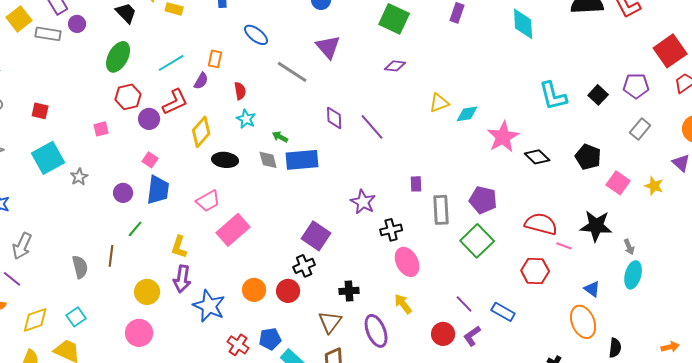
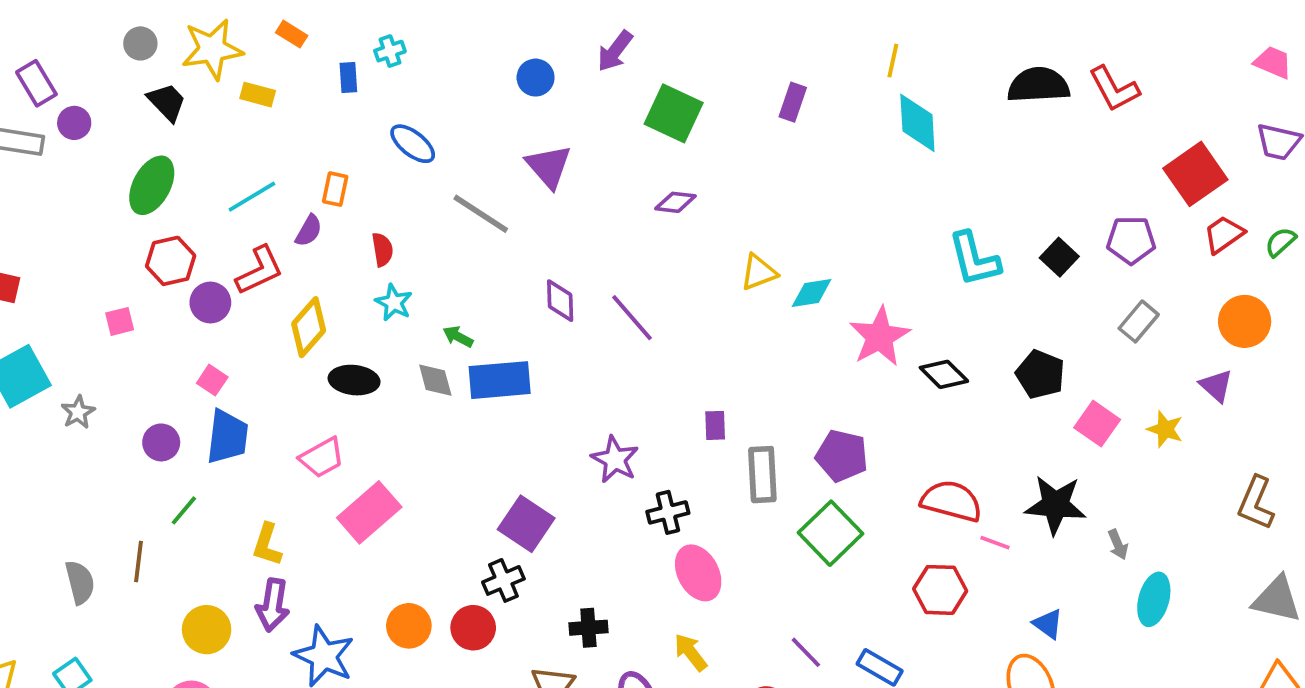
cyan ellipse: (633, 275) -> (1154, 599), moved

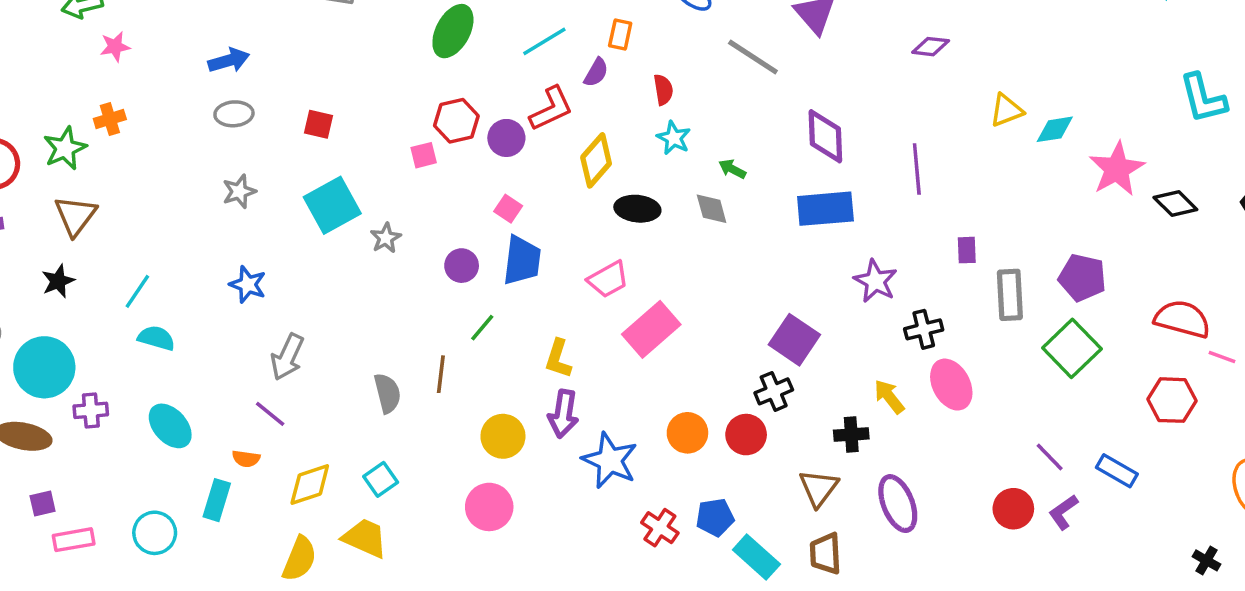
red hexagon: (171, 261) -> (456, 121), moved
purple diamond: (560, 301) -> (825, 136), size x1.4
purple line: (632, 318) -> (917, 169), moved, turned 36
blue rectangle: (500, 380) -> (825, 209), moved
yellow arrow: (691, 652) -> (889, 397), moved

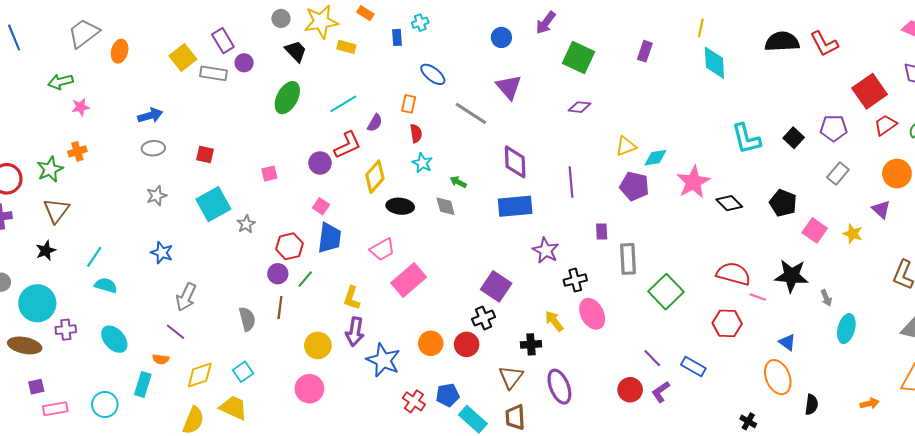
orange rectangle: (620, 35) -> (409, 104), moved
red hexagon: (456, 121) -> (289, 246), moved
purple circle: (462, 266) -> (278, 274), moved
purple pentagon: (1082, 278) -> (634, 186), moved

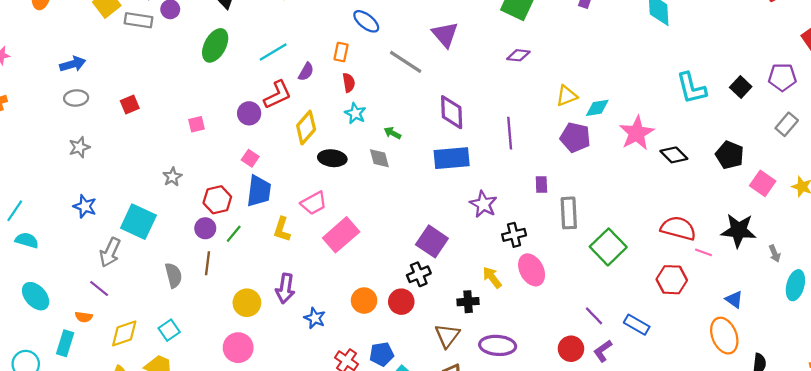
red square: (205, 155) -> (130, 105), turned -36
cyan square: (213, 204) -> (138, 222), moved, turned -36
yellow L-shape: (352, 298) -> (282, 229), moved
blue star: (383, 360) -> (315, 318), size x0.6
purple ellipse: (559, 387) -> (498, 345), turned -64

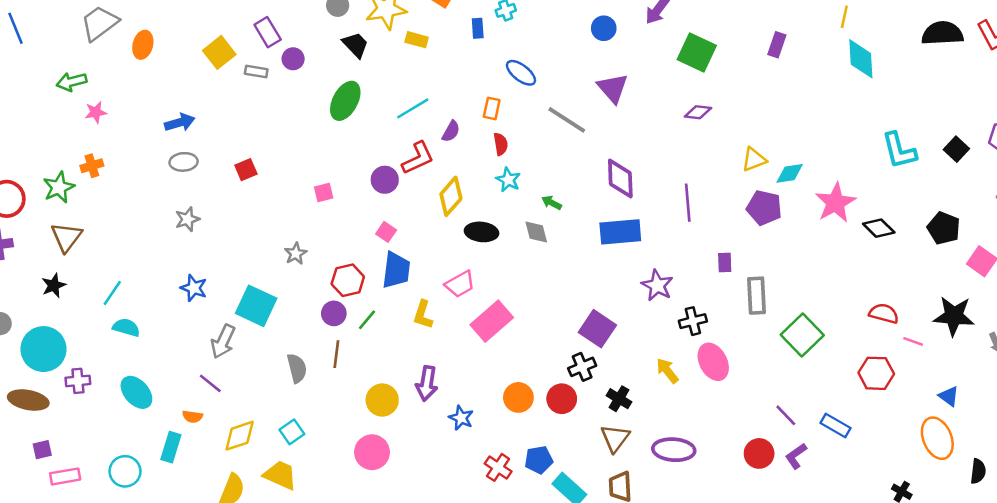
gray rectangle: (138, 20) -> (256, 72), size x0.7
red semicircle: (678, 228) -> (884, 313), size x0.7
black cross: (468, 302) -> (619, 399), moved, turned 35

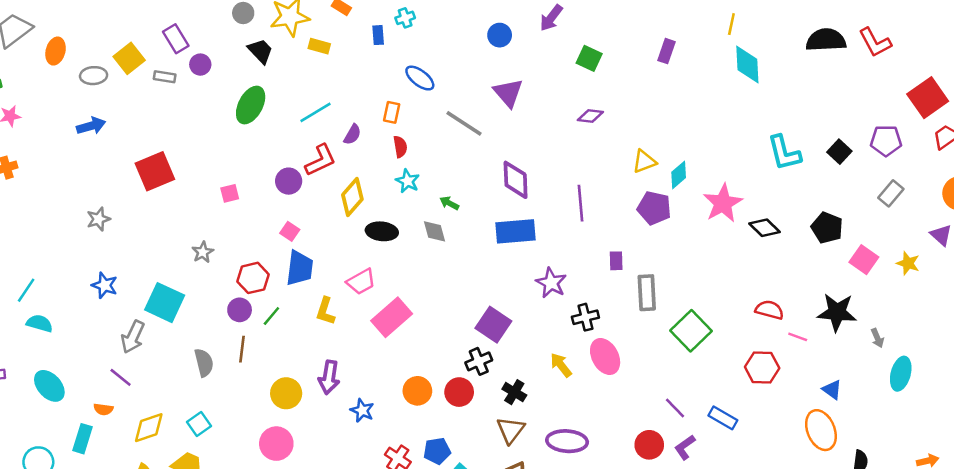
green square: (697, 52) -> (589, 58), size x0.7
gray ellipse: (184, 162) -> (94, 76), moved
red square: (246, 170) -> (155, 171), size x1.8
cyan diamond: (790, 173) -> (679, 175), turned -32

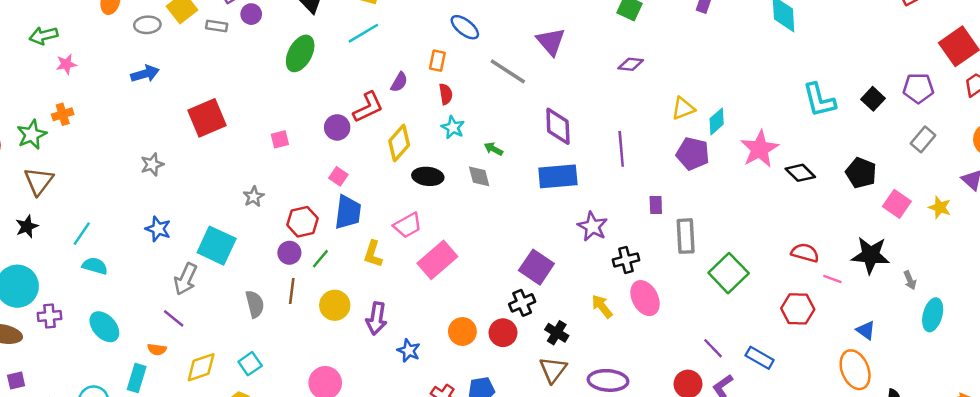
cyan line: (316, 112) -> (363, 33), moved
yellow circle: (286, 393) -> (335, 305), moved

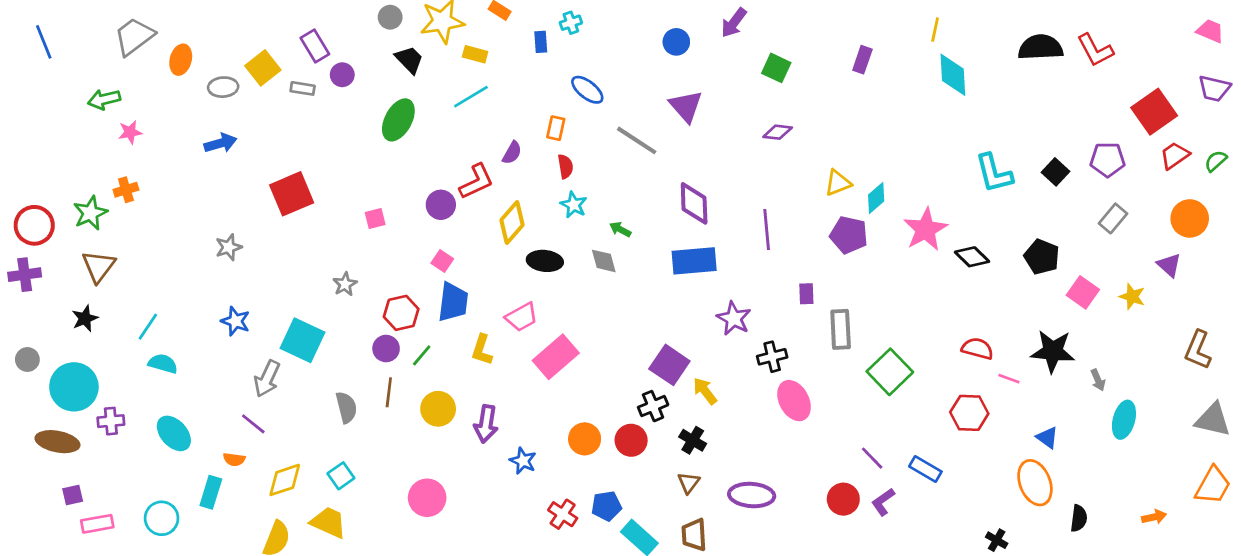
yellow arrow: (602, 306) -> (705, 391), moved
brown triangle: (553, 370) -> (689, 483), size x0.7

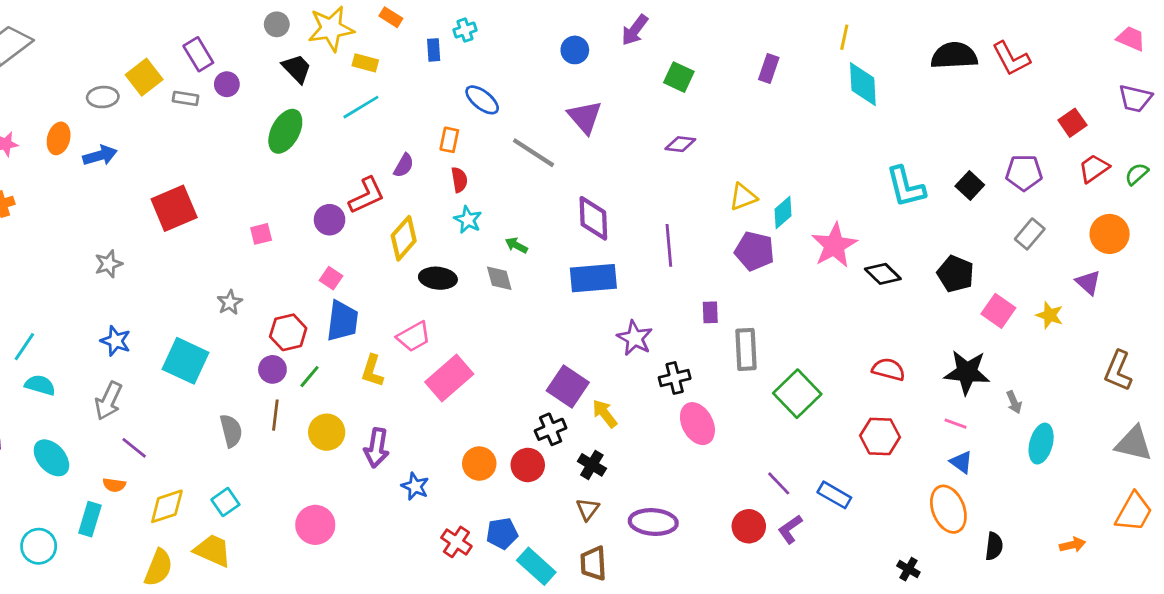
orange ellipse: (181, 60) -> (59, 138), moved
red square: (1154, 112) -> (1072, 123), size x0.6
gray arrow: (267, 379) -> (108, 401), moved
pink line: (1009, 379) -> (956, 424), moved

